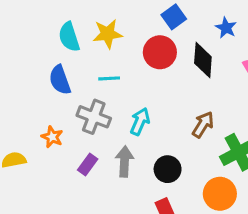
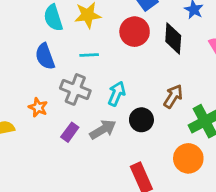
gray arrow: (124, 161) -> (103, 129), turned 56
black circle: (168, 169) -> (141, 120), moved

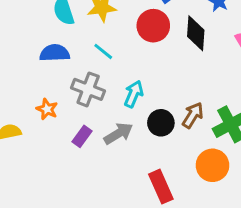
cyan line: (89, 55) -> (103, 51), turned 42
blue semicircle: (45, 56) -> (55, 53), turned 108
brown arrow: (173, 96) -> (193, 115), moved

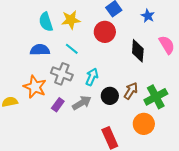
black diamond: (196, 33) -> (138, 51), moved
orange star: (47, 109) -> (35, 87), size x1.6

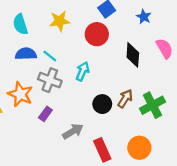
cyan semicircle: (46, 22) -> (20, 24), moved
cyan line: (72, 49) -> (50, 56), moved
cyan arrow: (92, 77) -> (83, 71), moved
gray arrow: (82, 103) -> (73, 131), moved
orange circle: (144, 124) -> (139, 148), moved

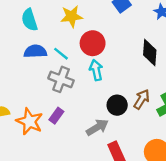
red circle: (97, 34) -> (93, 43), moved
cyan arrow: (83, 71) -> (96, 70), turned -36
orange star: (20, 94) -> (30, 121), moved
gray arrow: (73, 131) -> (97, 127), moved

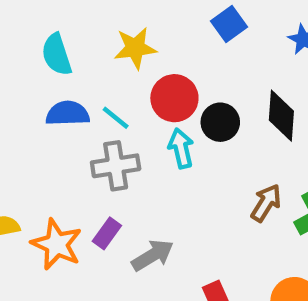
gray cross: (61, 79) -> (116, 166), turned -30
black circle: (117, 105) -> (220, 122), moved
gray arrow: (97, 127) -> (153, 255), moved

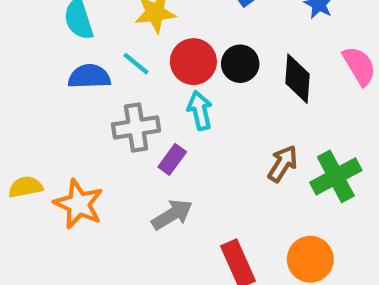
cyan line: (116, 118) -> (136, 64), moved
black circle: (220, 122) -> (240, 64), moved
purple rectangle: (107, 233) -> (172, 159), moved

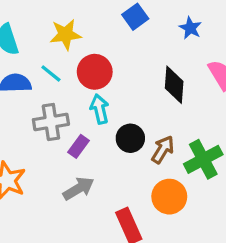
black circle: (240, 64) -> (130, 138), moved
orange circle: (310, 259) -> (169, 197), moved

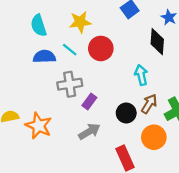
black diamond: (174, 85) -> (157, 42), moved
cyan arrow: (100, 109) -> (141, 75), moved
black circle: (130, 138) -> (126, 113), moved

